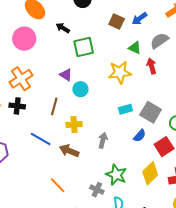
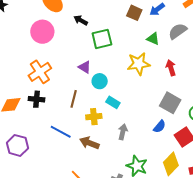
red arrow: (152, 66) -> (171, 68), moved
cyan rectangle: (125, 109) -> (113, 102), moved, turned 48

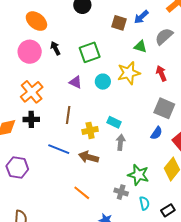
black arrow: (81, 20) -> (55, 48), moved, turned 40
cyan circle: (100, 81) -> (103, 82), moved
cyan rectangle: (113, 102) -> (114, 122), moved

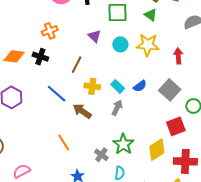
green triangle: (140, 47) -> (151, 15), moved
orange cross: (32, 92) -> (50, 31), size x0.7
blue semicircle: (156, 133) -> (140, 86), moved

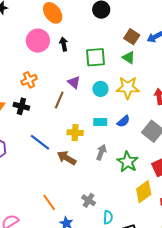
brown line: (77, 65) -> (59, 100), moved
cyan rectangle: (118, 86) -> (100, 122), moved, turned -40
blue semicircle: (140, 86) -> (123, 121), moved
orange line: (64, 143) -> (49, 202), moved
green star: (123, 144) -> (127, 162), moved

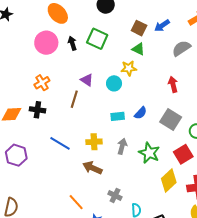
green square: (96, 57) -> (97, 39), moved, turned 35
yellow star: (128, 88) -> (129, 68), moved, size x0.7
yellow cross: (75, 133) -> (94, 142), moved
brown arrow: (67, 158) -> (92, 168), moved

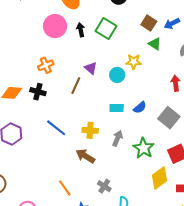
green triangle: (138, 49) -> (155, 44), moved

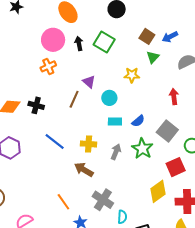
green triangle: (155, 44) -> (153, 57), turned 40
orange cross: (46, 65) -> (48, 66), moved
cyan circle: (117, 75) -> (109, 98), moved
green star: (144, 148) -> (142, 149), moved
gray cross: (104, 186) -> (103, 200), size x1.5

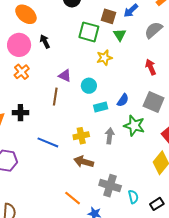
green square: (104, 42) -> (89, 32), moved

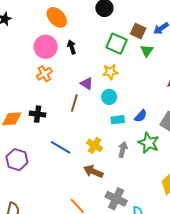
yellow star: (104, 58) -> (110, 72), moved
yellow cross: (81, 136) -> (95, 145), turned 35

